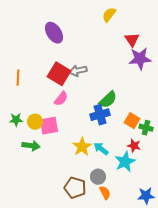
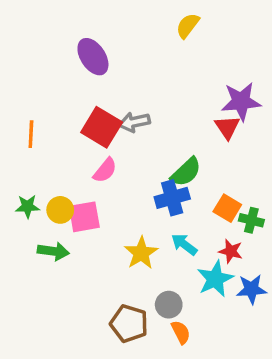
red triangle: (132, 40) -> (227, 127), moved
cyan arrow: (101, 149) -> (184, 244), moved
blue star: (146, 196) -> (251, 289), moved

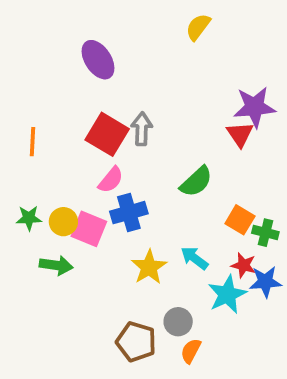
gray arrow: (134, 122) -> (142, 129), turned 104
blue cross: (172, 198) -> (129, 213), moved
pink square: (84, 217) -> (89, 229), turned 32
blue star: (251, 289) -> (265, 282), moved
orange semicircle: (181, 332) -> (191, 351), turned -125

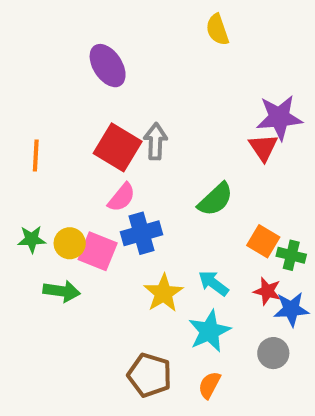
yellow semicircle: (198, 27) -> (217, 30), turned -56
cyan star: (227, 294) -> (209, 331), moved
gray circle: (178, 322) -> (273, 353), moved

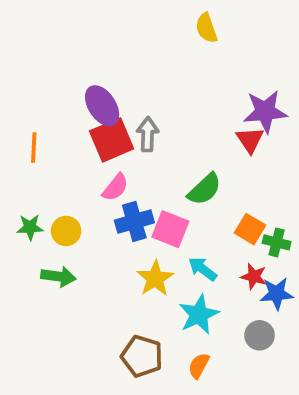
purple ellipse: (108, 66) -> (102, 106), moved
red square: (118, 147) -> (112, 140), turned 36
pink square: (98, 251) -> (170, 229), moved

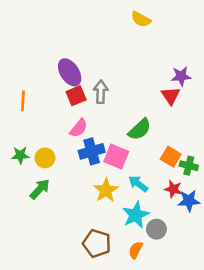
yellow semicircle: (206, 28) -> (141, 19), turned -42
purple star: (265, 111) -> (181, 76), size x0.7
red square: (112, 140) -> (76, 96), size x0.7
green arrow: (58, 277) -> (40, 189), turned -55
gray circle: (260, 335) -> (156, 229), moved

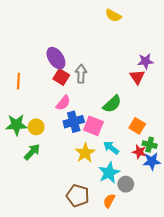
red square: (76, 96) -> (61, 77), turned -35
green star: (20, 155) -> (16, 125), size x1.5
green cross: (189, 166) -> (150, 145), moved

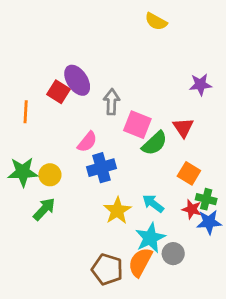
red square: (61, 77) -> (59, 92), moved
red triangle: (137, 77) -> (183, 128), moved
pink square: (93, 126) -> (137, 125), moved
orange semicircle: (109, 201) -> (140, 262), moved, size x1.5

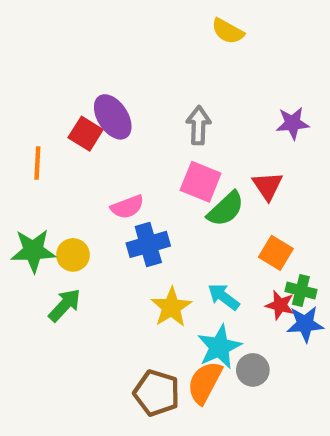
gray arrow: (112, 102) -> (198, 125), moved
pink semicircle: (87, 142) -> (127, 207), turned 30

